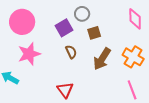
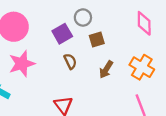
brown arrow: (102, 59) -> (106, 69), size x0.7

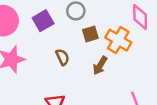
purple square: (62, 34) -> (43, 21), moved
orange cross: (142, 67) -> (118, 40), moved

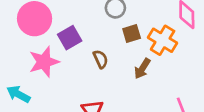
purple square: (43, 21) -> (70, 38), moved

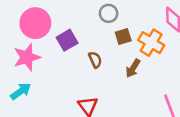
pink star: (44, 62) -> (27, 57), moved
cyan arrow: (18, 94) -> (21, 91), turned 115

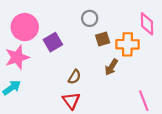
orange cross: (151, 43) -> (128, 44), turned -30
brown semicircle: (95, 60) -> (74, 77), moved, turned 56

